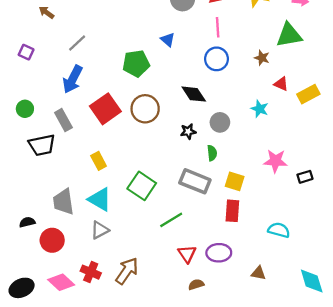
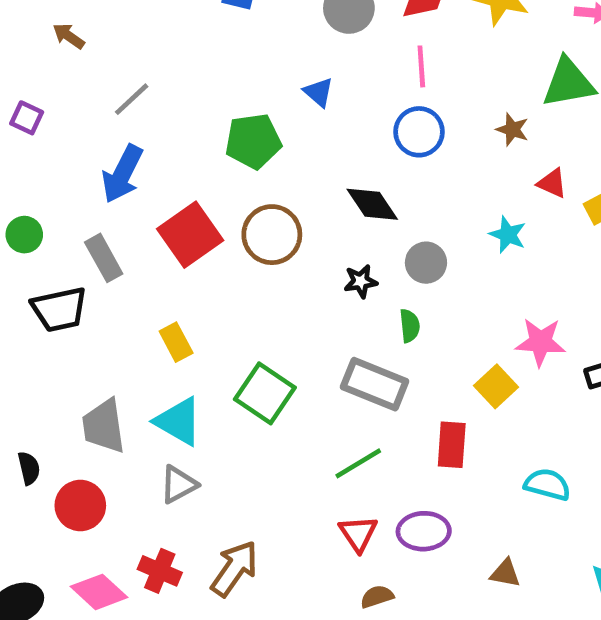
yellow square: (235, 181) -> (496, 386), moved, turned 30
green line: (171, 220) -> (358, 463), moved
black semicircle: (27, 222) -> (29, 468), turned 91

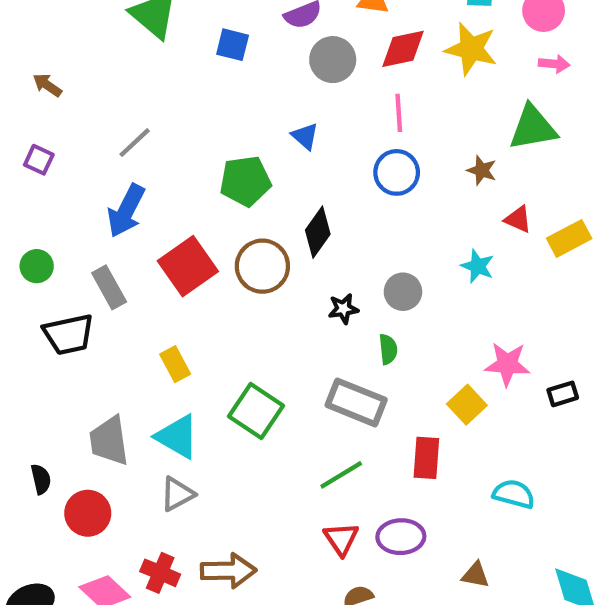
brown arrow: (69, 36) -> (47, 85), moved
black diamond: (372, 204) -> (318, 232), moved, turned 69
brown arrow: (234, 569) -> (228, 571), turned 54

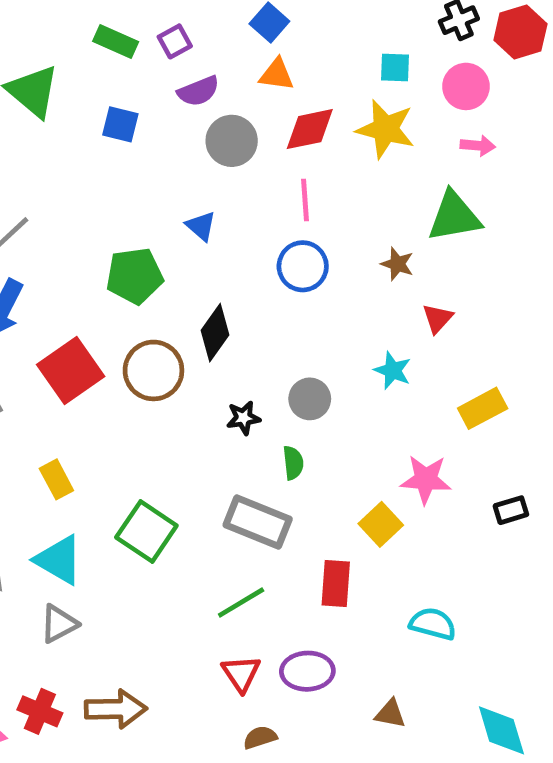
red triangle: (518, 219) -> (438, 318), turned 48
yellow rectangle: (569, 238) -> (483, 408), moved
black rectangle: (563, 394) -> (511, 510), moved

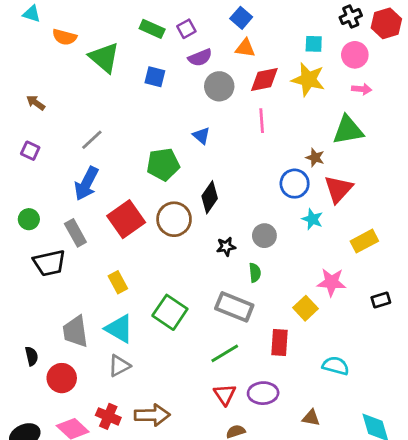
blue circle: (303, 266) -> (295, 184), moved
red triangle: (438, 318) -> (338, 189), size x1.6

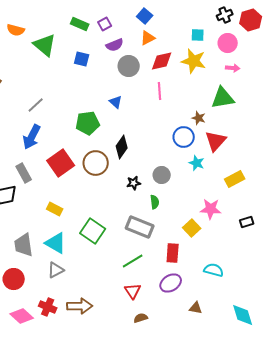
orange triangle: (245, 48) -> (148, 38), turned -35
yellow rectangle: (118, 282) -> (55, 209), turned -35
purple ellipse: (263, 393) -> (171, 283), moved, turned -30

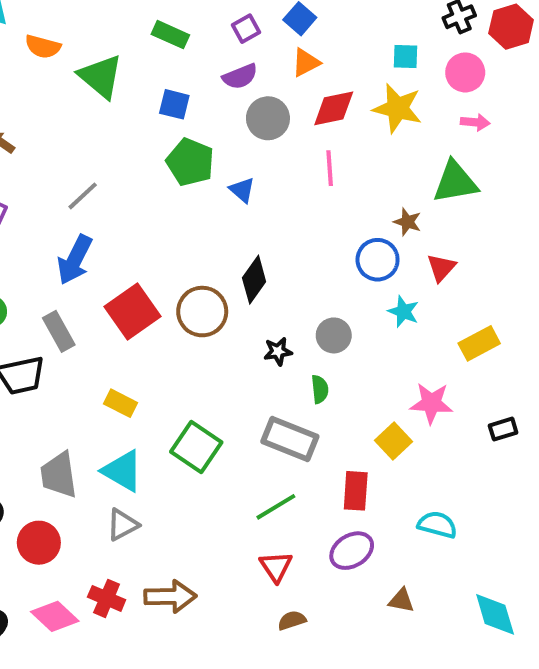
purple square: (105, 24) -> (246, 29), moved
green pentagon: (88, 123) -> (190, 162), moved, turned 30
red triangle: (216, 141) -> (441, 268), size x0.7

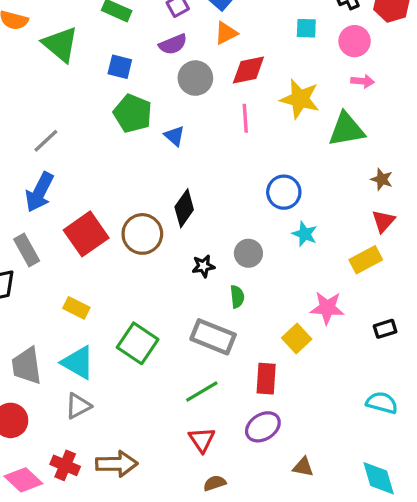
yellow star: (397, 108) -> (300, 99), moved
brown star: (407, 222) -> (382, 179), moved
red triangle: (441, 268) -> (383, 221), moved
cyan semicircle: (437, 525) -> (382, 403), moved

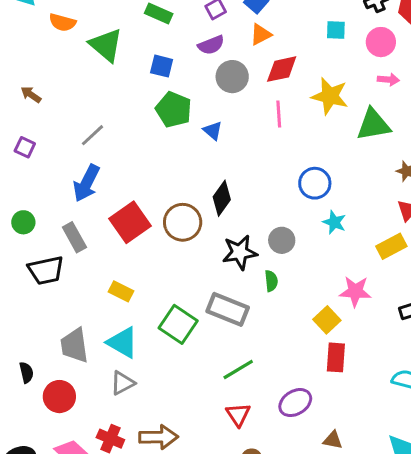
black star: (203, 266) -> (240, 252), size x1.6
gray rectangle: (213, 337) -> (228, 309), moved
red rectangle: (266, 379) -> (336, 357), moved

